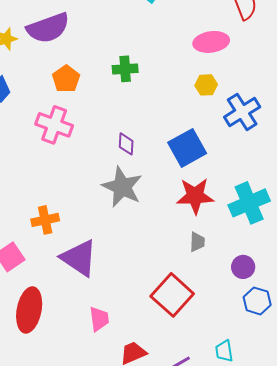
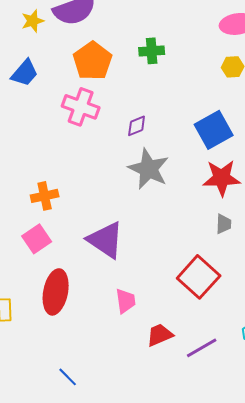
orange pentagon: (66, 79) -> (93, 61), size x1.4
purple diamond: (126, 144) -> (137, 126), moved, turned 65
orange cross: (45, 220) -> (45, 196), moved

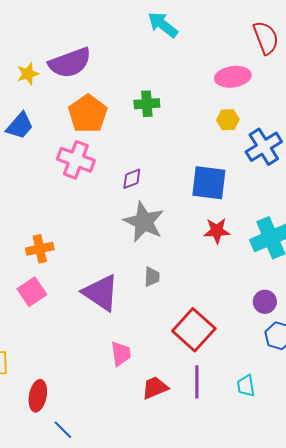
blue square: (214, 130) -> (209, 183), turned 36
red star: (222, 178) -> (217, 231), size x0.7
gray trapezoid: (224, 224) -> (152, 277), moved
red ellipse: (56, 292) -> (38, 396), moved, size x0.7
purple line: (202, 348) -> (197, 382), moved, turned -60

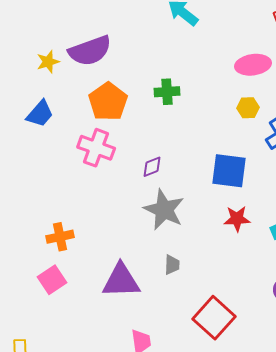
purple triangle: (101, 293) -> (121, 281), turned -36

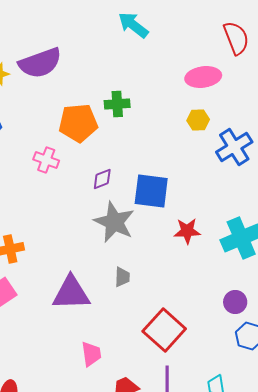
orange pentagon: (108, 102) -> (78, 123), moved, turned 30
pink cross: (96, 148) -> (46, 160), size x0.7
blue square: (229, 171) -> (151, 191), moved

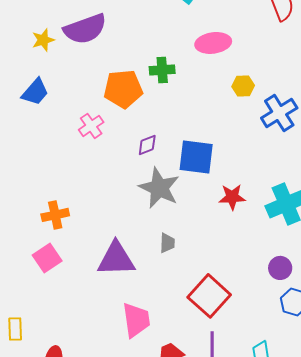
pink ellipse: (203, 77) -> (213, 43), moved
pink cross: (46, 160) -> (91, 126), turned 35
pink trapezoid: (91, 354) -> (136, 320), size x1.4

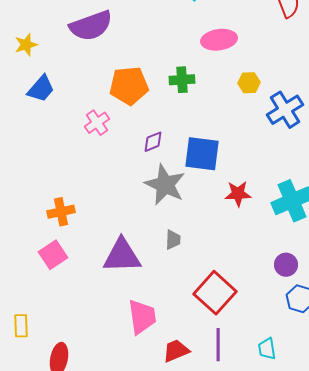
yellow star: (43, 40) -> (26, 45), moved
green cross: (162, 70) -> (182, 80), moved

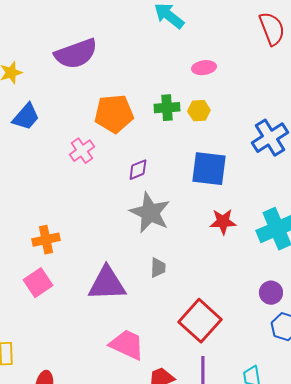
pink ellipse: (219, 40) -> (204, 68), size x0.7
yellow hexagon: (249, 83) -> (199, 111), moved
blue square: (202, 154) -> (209, 169), moved
pink trapezoid: (142, 317) -> (127, 345), turned -57

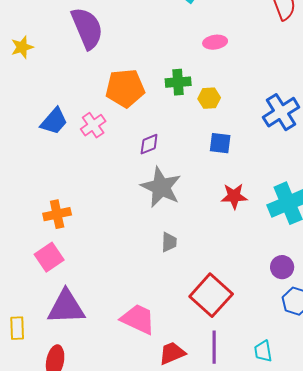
purple semicircle: (76, 54) -> (87, 28), turned -93
yellow hexagon: (199, 111) -> (209, 98), moved
blue trapezoid: (26, 117) -> (54, 121), moved
blue square: (209, 169) -> (220, 143), size x0.6
purple triangle: (107, 284) -> (66, 307), moved

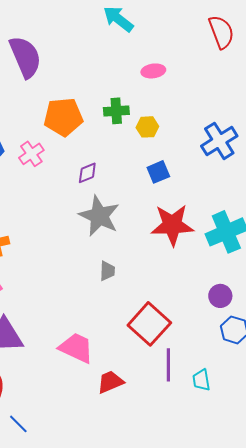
blue square: (220, 143) -> (158, 172), turned -30
red star: (234, 196) -> (172, 225), size x1.6
purple line: (214, 347) -> (168, 365), moved

